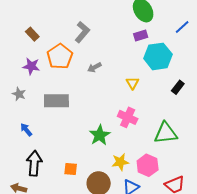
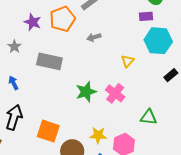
green triangle: (166, 133) -> (149, 117), size x0.7
green star: (100, 135) -> (86, 92), moved
orange square: (71, 169) -> (48, 131), size x1.6

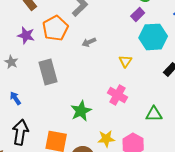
purple rectangle: (146, 16) -> (138, 15), turned -32
gray rectangle: (49, 61) -> (48, 72), turned 70
green star: (86, 92) -> (81, 111), moved

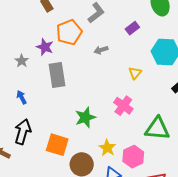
purple rectangle: (138, 15) -> (132, 28), moved
purple star: (26, 35) -> (45, 47), moved
green triangle: (154, 114) -> (157, 129), size x1.5
yellow star: (106, 139) -> (107, 148), turned 30

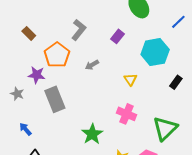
green triangle: (157, 129) -> (165, 128), turned -36

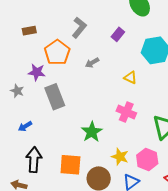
brown rectangle: (29, 33) -> (29, 31), turned -56
yellow triangle: (130, 79) -> (130, 78), turned -32
blue arrow: (25, 129) -> (25, 126), turned -80

